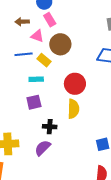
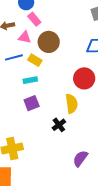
red circle: (75, 84) -> (84, 78), moved
black cross: (50, 127) -> (59, 125), moved, turned -32
purple semicircle: (43, 148) -> (80, 159), moved

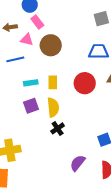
yellow rectangle: (35, 60) -> (53, 82), moved, turned 56
yellow semicircle: (72, 104) -> (53, 107), moved

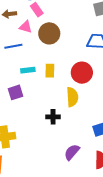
purple square: (31, 106) -> (15, 92), moved
yellow semicircle: (53, 107) -> (72, 97), moved
black cross: (58, 128) -> (53, 117), turned 32

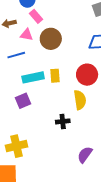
cyan rectangle: (28, 70) -> (33, 77), size x1.5

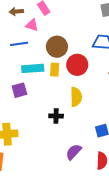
brown circle: (51, 39) -> (57, 47), moved
red circle: (87, 75) -> (77, 65), moved

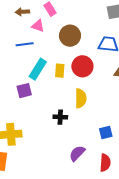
brown circle: (57, 47) -> (70, 36), moved
cyan rectangle: (33, 68) -> (38, 69), turned -55

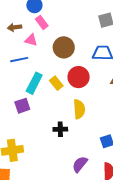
yellow rectangle: (60, 71) -> (56, 83), turned -40

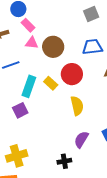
pink triangle: (31, 40) -> (32, 43), moved
black cross: (60, 129) -> (64, 161), moved
purple semicircle: (80, 164) -> (81, 139), moved

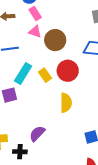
purple semicircle: (81, 139) -> (37, 134), moved
black cross: (64, 161) -> (20, 152), moved

